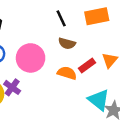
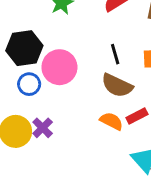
brown semicircle: (67, 43) -> (117, 86), size x1.5
pink circle: (31, 58) -> (59, 67), moved

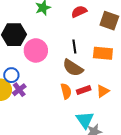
blue circle: (29, 84) -> (11, 75), moved
orange semicircle: (111, 121) -> (66, 91), turned 42

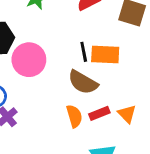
orange rectangle: (103, 53) -> (105, 54), moved
orange triangle: (103, 91) -> (127, 114), turned -40

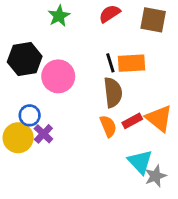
brown semicircle: (83, 82) -> (113, 92), turned -120
orange triangle: (127, 114) -> (159, 118), size x1.5

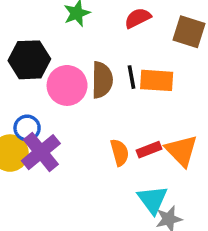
brown semicircle: (113, 92) -> (102, 80), moved
purple cross: (43, 134) -> (41, 152), size x1.6

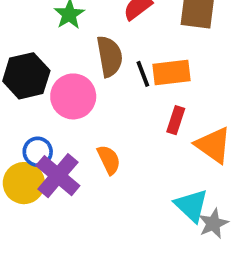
brown semicircle: (102, 80) -> (110, 56), moved
red rectangle: (149, 150) -> (176, 120), moved, turned -40
orange semicircle: (120, 152) -> (109, 160), moved

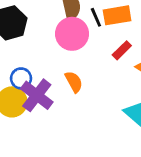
pink circle: (73, 96) -> (72, 34), moved
red rectangle: (176, 120) -> (122, 50), turned 30

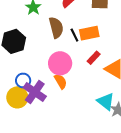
pink circle: (72, 34) -> (60, 63), moved

